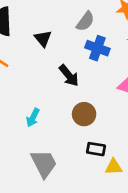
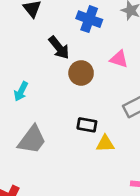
brown circle: (84, 114) -> (81, 73), moved
gray trapezoid: (44, 164) -> (32, 140), turned 64

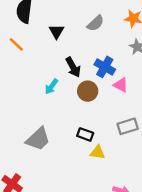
blue cross: (89, 19) -> (105, 67), moved
cyan arrow: (21, 91) -> (51, 86), moved

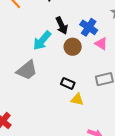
cyan arrow: (51, 86) -> (42, 41), size x1.5
gray trapezoid: (38, 139) -> (27, 70), moved

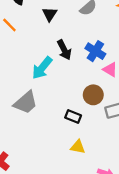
brown circle: (73, 47) -> (93, 95), moved
yellow triangle: (77, 99) -> (78, 147), moved

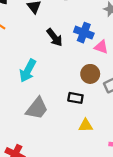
cyan arrow: (42, 68) -> (28, 71), moved
gray trapezoid: (26, 102) -> (37, 108), moved

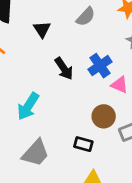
blue cross: (84, 33) -> (100, 66), turned 30

